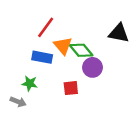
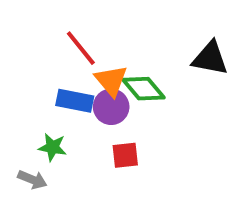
red line: (46, 27) -> (81, 48), turned -75
purple circle: (93, 67) -> (111, 107), moved

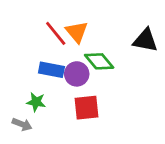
orange triangle: (111, 81) -> (77, 32), moved
red square: (125, 155) -> (87, 108), size x1.4

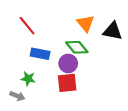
orange triangle: (77, 32) -> (85, 23), moved
red line: (56, 33) -> (27, 26), moved
purple circle: (77, 74) -> (68, 63), moved

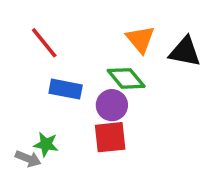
green star: (28, 79) -> (46, 144), moved

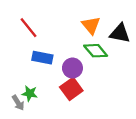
green diamond: (126, 78) -> (96, 51), moved
red square: (110, 137) -> (71, 89), turned -30
gray arrow: (28, 159) -> (18, 103), turned 35

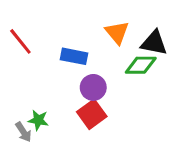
red line: (29, 28) -> (20, 41), moved
green diamond: (96, 51) -> (141, 65), moved, turned -50
blue rectangle: (42, 58) -> (74, 56), moved

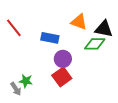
orange triangle: (117, 33) -> (79, 22), turned -30

